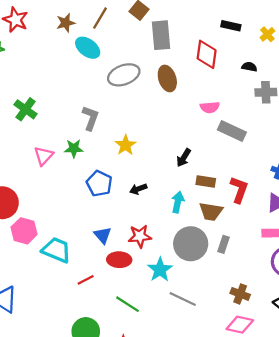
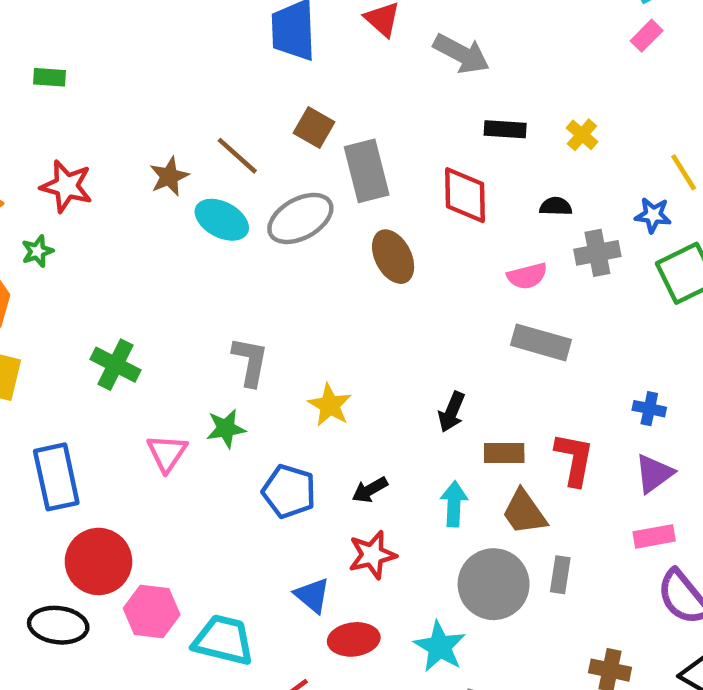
brown line: (100, 18) -> (237, 156), turned -70
gray ellipse: (124, 75) -> (300, 218), moved
pink semicircle: (210, 107) -> (527, 276), moved
brown trapezoid: (211, 211) -> (524, 512), turned 55
red star: (140, 236) -> (372, 555), moved

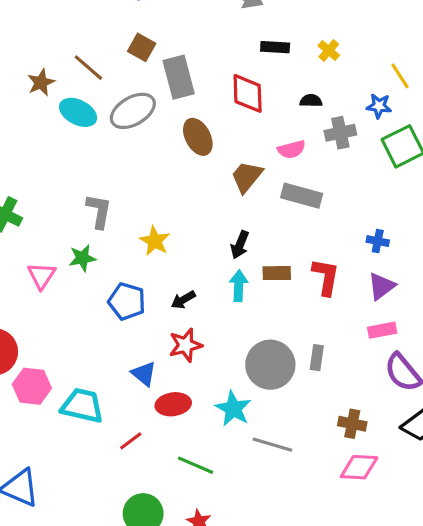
cyan arrow: (454, 504) -> (239, 286), moved
brown trapezoid: (524, 512) -> (247, 177), moved, turned 75

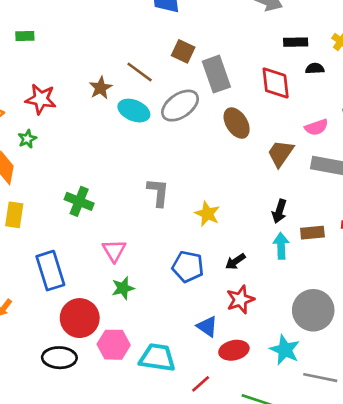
black semicircle: (311, 101) -> (315, 68), moved
green star: (82, 258) -> (123, 288), moved

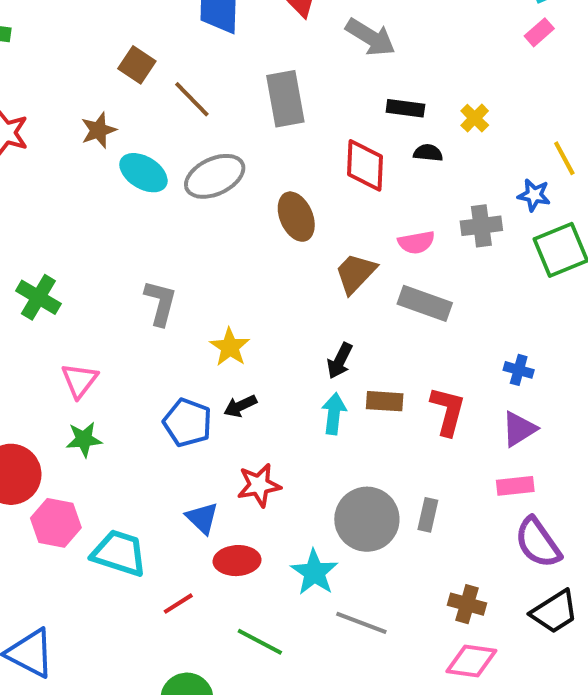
brown square: (183, 51) -> (137, 65), moved
brown line: (140, 72) -> (192, 99), moved
gray rectangle: (216, 74) -> (285, 99), moved
black arrow: (235, 261) -> (240, 406), moved

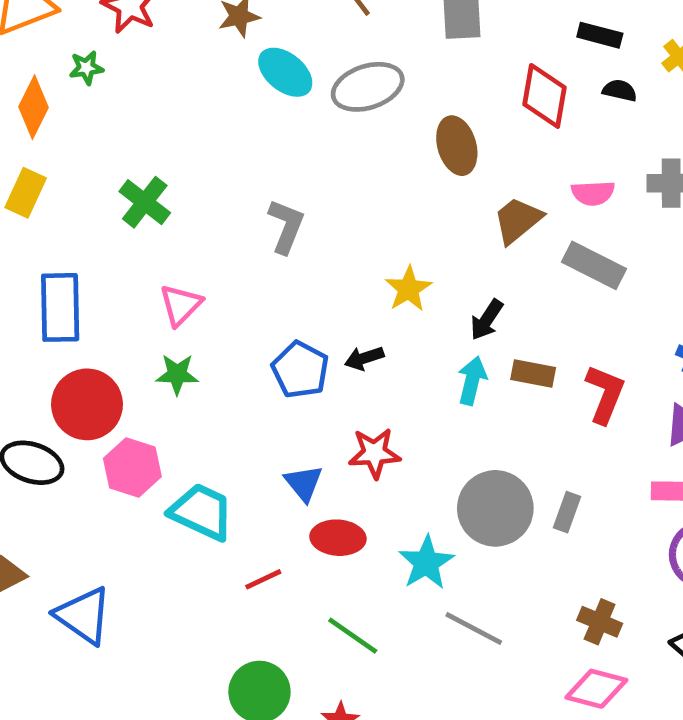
yellow star: (230, 347) -> (408, 289), moved

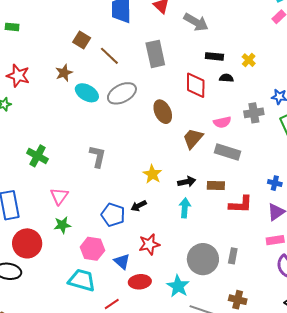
black arrow: (487, 320) -> (187, 182), turned -126
brown rectangle: (533, 373) -> (216, 186), moved
red L-shape: (605, 394) -> (241, 204), turned 80
pink hexagon: (132, 468) -> (92, 249), moved
brown cross: (600, 622) -> (238, 300), moved

